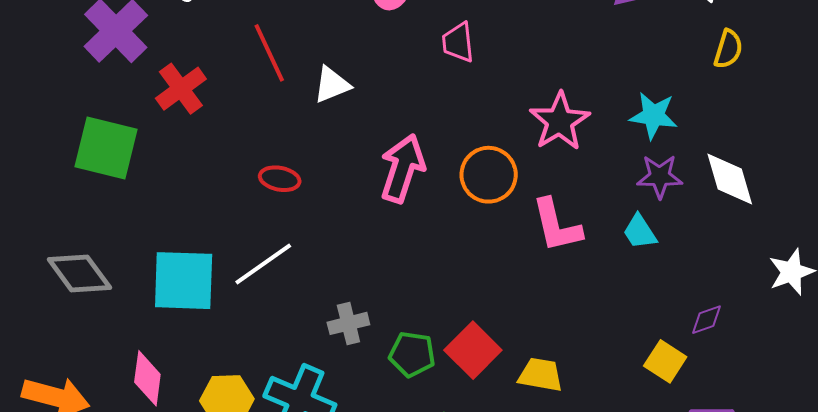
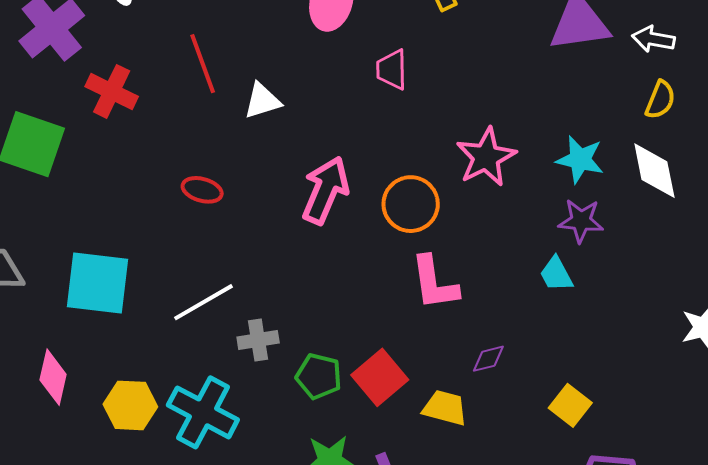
red cross: (181, 89) -> (112, 91), turned -33
white diamond: (730, 179) -> (654, 171), moved
pink L-shape: (557, 225) -> (434, 283), moved
white line: (263, 264) -> (203, 302), moved
purple diamond: (706, 320) -> (488, 359), moved

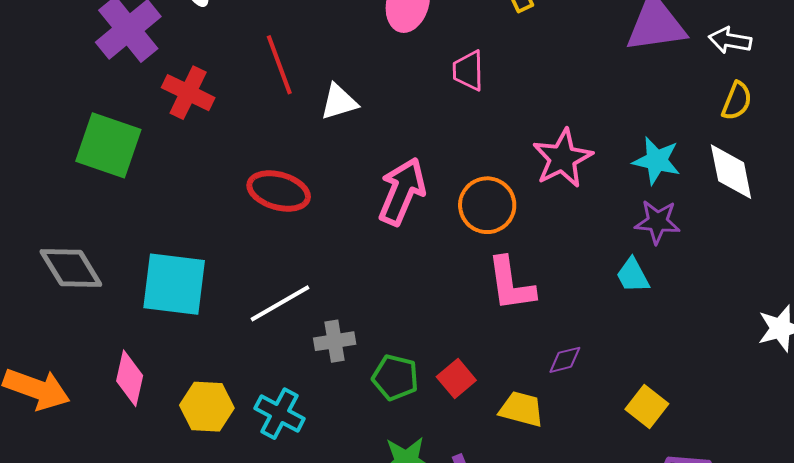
red ellipse: (202, 190) -> (279, 191), size x1.5
red square: (380, 377) -> (456, 379), size x0.7
cyan cross: (203, 412) -> (280, 414), size x0.7

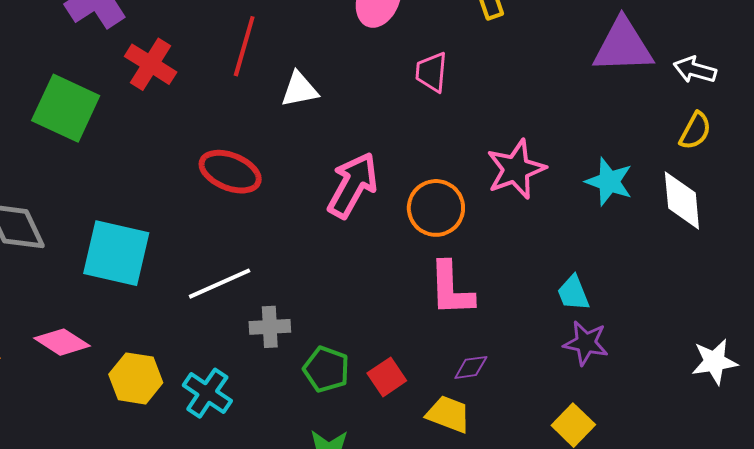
red line: (279, 65) -> (244, 46), turned 30
purple star: (657, 222) -> (586, 343), moved
purple diamond: (565, 360) -> (471, 367), moved
pink diamond: (130, 378) -> (62, 342), turned -76

